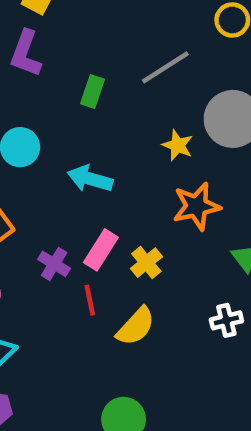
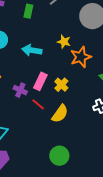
yellow star: (178, 145) -> (64, 42), moved
red line: (90, 300) -> (38, 104), turned -32

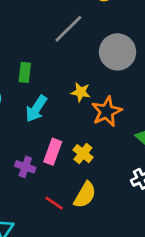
green rectangle: (28, 11) -> (25, 72), moved
cyan arrow: (32, 50) -> (36, 109), turned -60
red line: (38, 104) -> (54, 203), moved

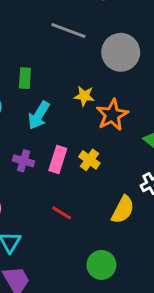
gray line: (68, 29) -> (68, 30), turned 68
purple cross: (25, 167) -> (24, 161), moved
yellow semicircle: (85, 195) -> (123, 210), moved

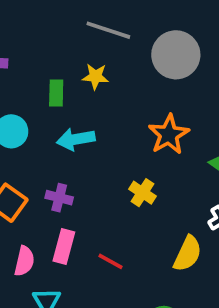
yellow star: (84, 96) -> (95, 77), moved
cyan arrow: (39, 115) -> (76, 139), turned 52
pink rectangle: (58, 159) -> (64, 247), moved

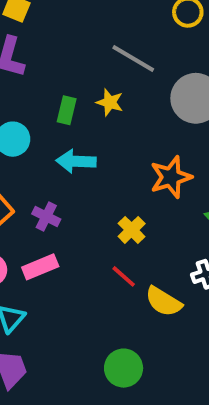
pink rectangle: (64, 247) -> (40, 267), turned 40
yellow semicircle: (188, 254) -> (163, 302), turned 84
red line: (110, 261) -> (124, 276), moved

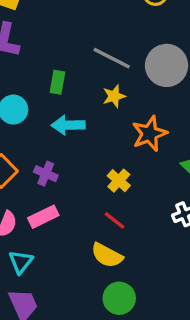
gray line: (133, 59) -> (112, 58), moved
yellow star: (110, 102) -> (114, 96), moved, turned -30
yellow semicircle: (163, 302) -> (107, 255), moved

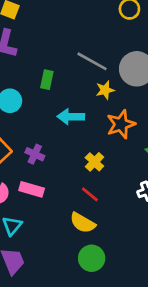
yellow star: (114, 96) -> (105, 90), moved
cyan arrow: (68, 125) -> (71, 117), moved
pink rectangle: (43, 217) -> (32, 189), turned 40

